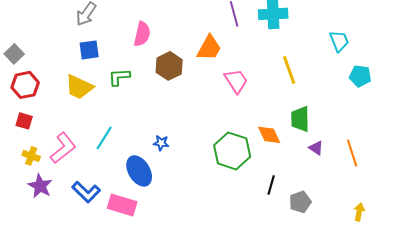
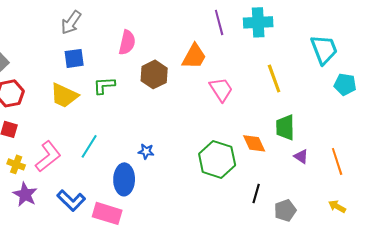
cyan trapezoid: (339, 41) -> (324, 49), size x1.4
blue ellipse: (139, 171) -> (124, 179), turned 32
yellow arrow: (359, 212) -> (337, 206), moved, turned -72

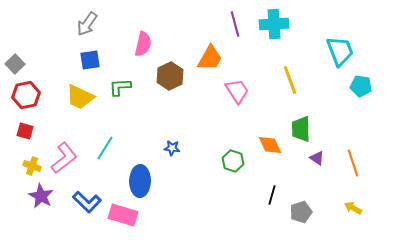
blue star: (146, 151) -> (172, 148), moved
green hexagon: (217, 159) -> (233, 161), size x0.6

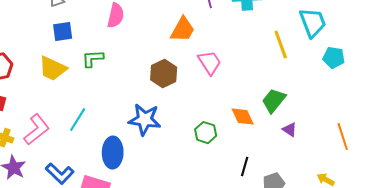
brown hexagon: (170, 76) -> (164, 74), moved
yellow line: (290, 80) -> (281, 45), moved
green trapezoid: (301, 129) -> (274, 101), turned 40
blue star: (172, 148) -> (145, 120), size x2.0
orange line: (353, 163) -> (343, 137), moved

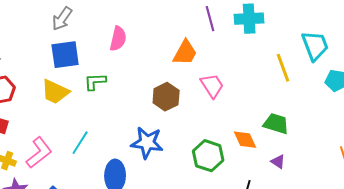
blue square: (63, 32) -> (65, 55), size x1.4
green trapezoid: (274, 101) -> (276, 124), turned 68
purple triangle: (290, 130) -> (278, 162), moved
green hexagon: (206, 133) -> (208, 156), size x1.4

